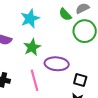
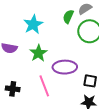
green semicircle: (65, 15) -> (68, 17), turned 72

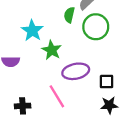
green star: (38, 53) -> (52, 50), moved

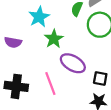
purple ellipse: (76, 71) -> (73, 63), turned 30
black cross: (23, 106) -> (16, 86), size x1.5

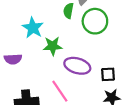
green star: (54, 39) -> (53, 46), turned -30

